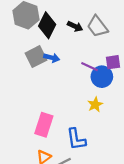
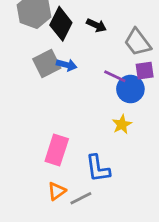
gray trapezoid: (97, 26) -> (138, 42), moved

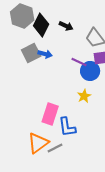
pink rectangle: (57, 150) -> (50, 114), moved
orange triangle: (57, 191) -> (38, 143), size x1.6

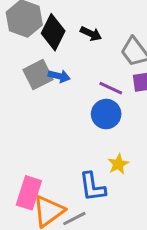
blue circle: (90, 71) -> (106, 114), moved
yellow star: (84, 96) -> (118, 164), moved
pink rectangle: (50, 114) -> (29, 193), moved

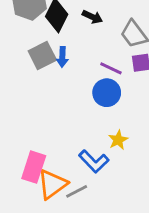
blue arrow: (59, 76) -> (62, 57), turned 78
blue L-shape: (92, 187) -> (94, 161), turned -36

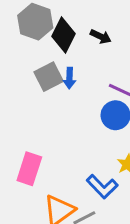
pink rectangle: (34, 167) -> (29, 169), moved

